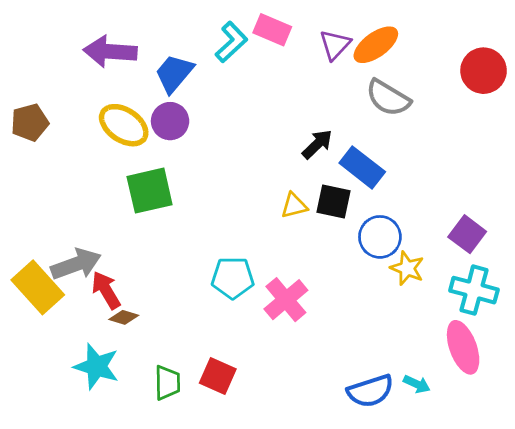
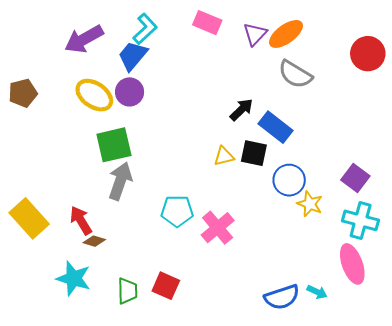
cyan L-shape: (231, 42) -> (145, 29), moved
purple arrow: (110, 52) -> (84, 39), turned -33
gray arrow: (76, 264) -> (120, 181), moved, turned -51

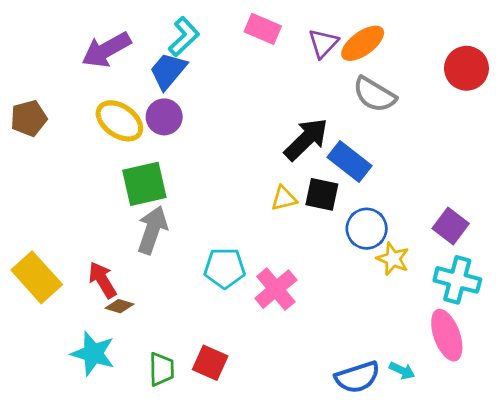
black arrow: (241, 110) -> (306, 139), size x1.5

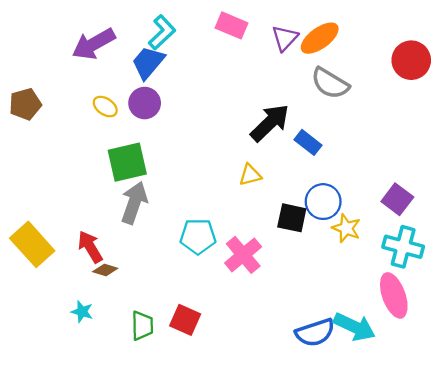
yellow ellipse: (119, 121) -> (105, 107), size x0.6
blue rectangle: (349, 162) -> (308, 142), size x0.7
black square: (322, 194) -> (292, 218), moved
cyan star: (93, 354) -> (82, 312), size x0.6
cyan arrow: (402, 371) -> (354, 327), size x1.8

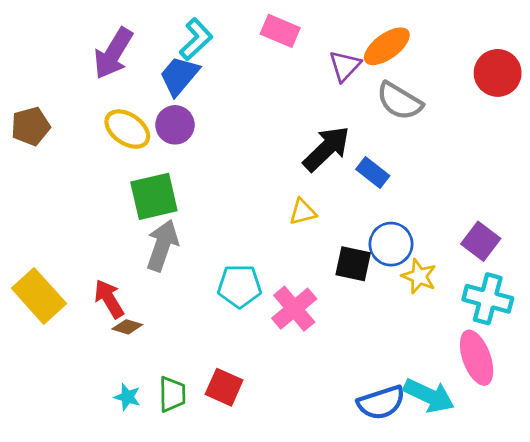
purple triangle: (285, 38) -> (345, 66), moved
purple arrow: (94, 44) -> (113, 53), turned -30
yellow ellipse: (105, 107) -> (127, 129), size x1.5
cyan star: (82, 312) -> (127, 397), moved

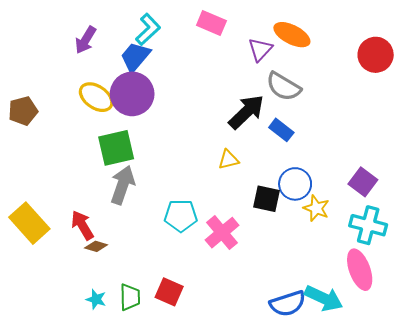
orange ellipse: (387, 46) -> (292, 35), turned 63
purple arrow: (113, 53) -> (85, 40), size x0.7
gray semicircle: (399, 101) -> (283, 87), moved
purple circle: (175, 125) -> (132, 94), size x1.5
brown pentagon: (31, 126) -> (23, 111), moved

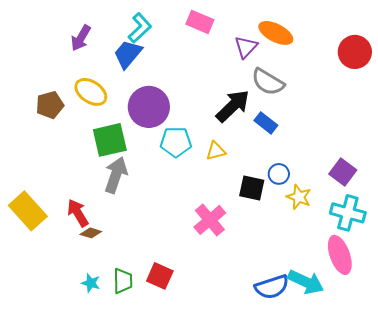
purple circle: (132, 94) -> (149, 107), moved
brown pentagon: (23, 111) -> (50, 105), moved
blue circle: (295, 184) -> (279, 174), size x0.7
cyan pentagon: (181, 216) -> (176, 142), moved

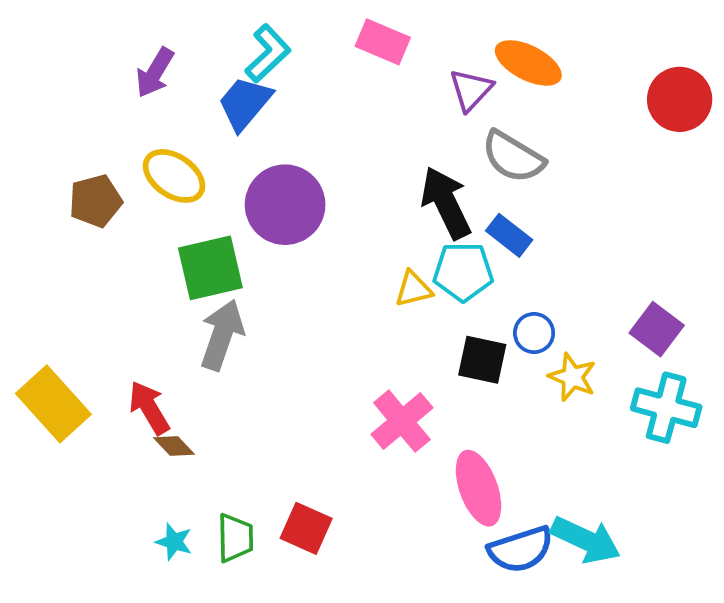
black arrow: (233, 106) -> (446, 203), turned -72
cyan pentagon: (176, 142) -> (463, 272), moved
brown diamond: (91, 233) -> (174, 446), turned 30
pink ellipse: (340, 255) -> (478, 488), moved

